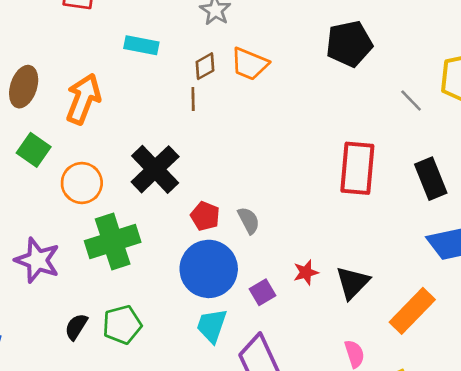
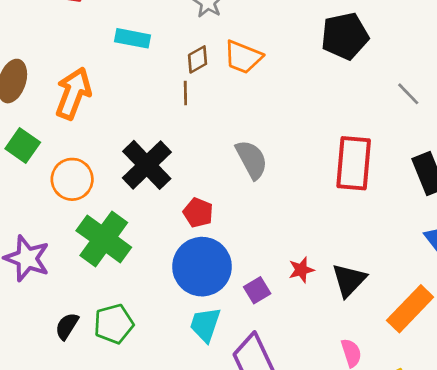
gray semicircle: (249, 220) -> (252, 160), moved, size x1.4
green cross: (113, 241) -> (104, 239), turned -36

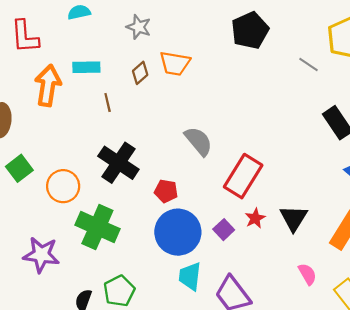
orange arrow: (73, 93) -> (48, 85), moved
brown line: (185, 93) -> (108, 102), moved
green square: (23, 146) -> (19, 168), turned 30
red rectangle: (354, 163) -> (243, 176), moved, turned 39
purple square: (257, 290) -> (224, 230), moved

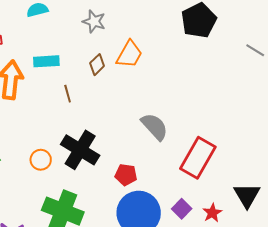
orange trapezoid: (175, 63) -> (129, 54), turned -68
orange circle: (63, 186) -> (41, 160), moved, size x0.7
red star: (255, 218) -> (212, 213), moved

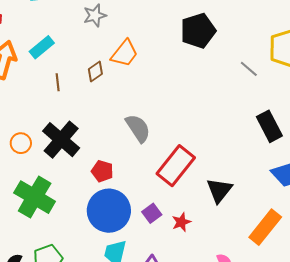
gray star: (94, 21) -> (95, 15), turned 30
cyan rectangle: (46, 61) -> (42, 47), turned -45
brown diamond: (97, 65) -> (95, 72), moved
black triangle: (247, 195) -> (219, 190), moved

